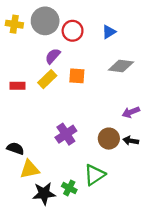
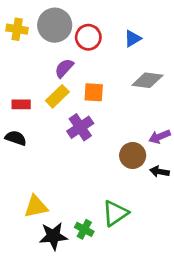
purple cross: (66, 134) -> (80, 127), moved
brown circle: (109, 139) -> (133, 155), moved
black semicircle: (15, 148) -> (16, 138), moved

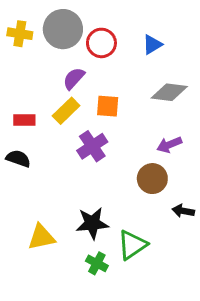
purple arrow: (160, 137) -> (169, 145), moved
black arrow: (160, 172) -> (183, 211), moved
black star: (53, 236) -> (92, 223), moved

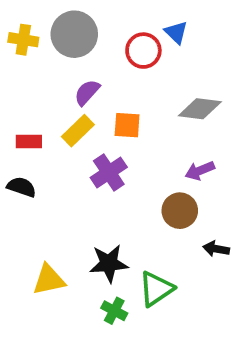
red circle: (101, 43) -> (143, 51), moved
blue triangle: (152, 44) -> (176, 32), moved, turned -45

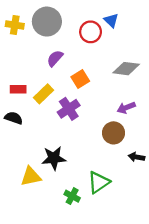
orange square: (127, 125) -> (80, 79), turned -36
yellow rectangle: (78, 131) -> (43, 94), moved
black star: (109, 263) -> (54, 158), moved

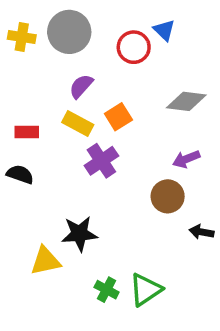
yellow rectangle: (43, 94) -> (78, 123), moved, turned 72
green triangle: (99, 182) -> (146, 290), moved

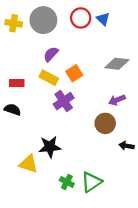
red circle: (134, 47) -> (81, 18), moved
yellow triangle: (45, 261) -> (28, 164), turned 30

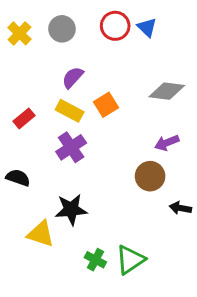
gray circle: (43, 20) -> (62, 29), size x0.7
yellow cross: (14, 23) -> (19, 33), turned 35
red rectangle: (17, 83) -> (24, 118), turned -40
purple cross: (64, 101) -> (71, 147), moved
black semicircle: (13, 110) -> (18, 178), moved

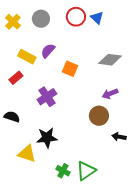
orange square: (106, 105) -> (70, 69), turned -35
yellow rectangle: (70, 111) -> (27, 57), moved

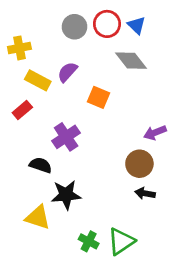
gray circle: (41, 19) -> (75, 27), moved
yellow cross: (13, 22) -> (19, 48), moved, turned 35
gray diamond: (110, 60) -> (131, 61), moved, turned 45
black semicircle: (12, 117) -> (41, 165), moved
black arrow: (119, 137) -> (145, 193), moved

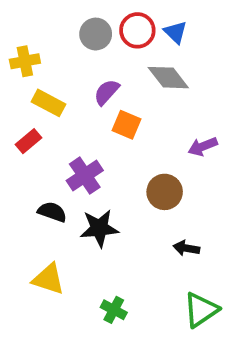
purple semicircle: (67, 72) -> (107, 92), moved
purple arrow: (155, 133) -> (203, 147), moved
brown circle: (139, 164) -> (165, 192), moved
black star: (66, 195) -> (99, 228), moved
green triangle: (121, 241) -> (201, 310), moved

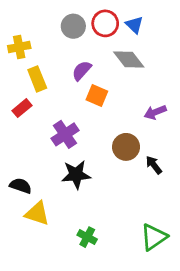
yellow rectangle: (48, 103) -> (37, 79), turned 40
black semicircle: (52, 212) -> (21, 186), moved
black arrow: (186, 248) -> (154, 165), moved, turned 42

